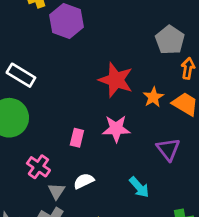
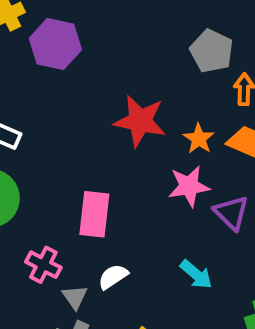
pink star: (116, 129) -> (189, 186), moved
pink rectangle: (77, 138) -> (94, 214), size x1.6

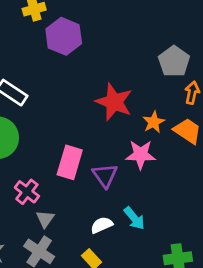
purple triangle: (231, 213) -> (105, 175), moved
white semicircle: (113, 277) -> (102, 225), moved

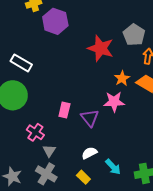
red star: (114, 102) -> (101, 48), moved
pink rectangle: (70, 162) -> (64, 110), size x0.7
cyan arrow: (134, 218) -> (113, 167), moved

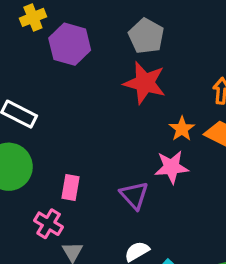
gray pentagon: (134, 35) -> (146, 36), moved
pink rectangle: (64, 110) -> (70, 188), moved

